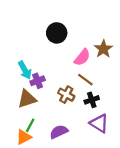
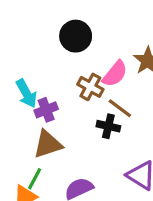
brown cross: (66, 95) -> (90, 87), moved
brown triangle: (27, 99) -> (48, 144), moved
black cross: (92, 100) -> (108, 126), moved, turned 32

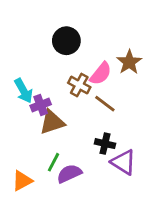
black cross: (108, 126) -> (105, 144), moved
brown triangle: (48, 144) -> (52, 122), moved
green line: (35, 179) -> (54, 162), moved

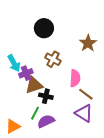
pink semicircle: (101, 74) -> (75, 78), moved, turned -36
brown line: (105, 104) -> (86, 94), moved
black cross: (105, 144) -> (46, 96), moved

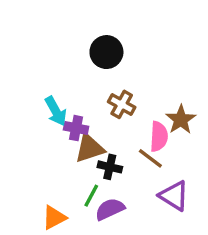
brown star: (88, 43) -> (181, 120), moved
purple cross: (26, 73) -> (76, 128), turned 32
brown line: (86, 94) -> (150, 158), moved

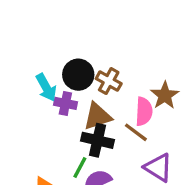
black circle: (106, 52) -> (78, 75), moved
brown triangle: (90, 148) -> (97, 116), moved
black cross: (110, 167) -> (97, 140), size x1.4

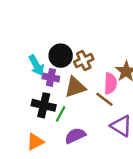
brown cross: (109, 81) -> (84, 60), turned 36
black cross: (97, 140) -> (44, 105), moved
green line: (80, 168) -> (61, 114), moved

